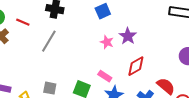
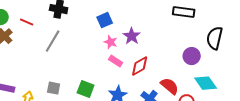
blue square: (103, 11) -> (105, 20), moved
pink rectangle: (105, 76) -> (116, 61), moved

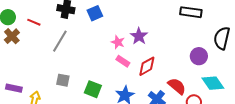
blue square: (105, 20) -> (95, 13), moved
gray square: (54, 88) -> (63, 80), moved

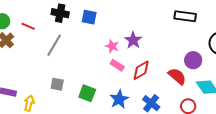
blue square: (95, 13) -> (89, 17), turned 35
red semicircle: (177, 86) -> (177, 76), moved

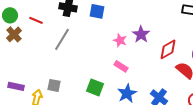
pink rectangle: (117, 65) -> (121, 66), moved
red diamond: (141, 70) -> (168, 49), moved
gray square: (57, 84) -> (54, 85), moved

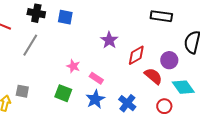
pink star: (120, 40) -> (73, 66), moved
pink rectangle: (121, 66) -> (96, 78), moved

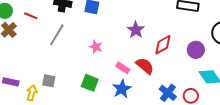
pink star: (73, 66) -> (96, 47), moved
red semicircle: (153, 76) -> (145, 66), moved
blue cross: (127, 103) -> (168, 93), moved

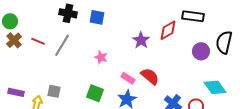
red line: (31, 16) -> (38, 41), moved
red diamond: (163, 45) -> (168, 30), moved
purple circle: (196, 50) -> (201, 51), moved

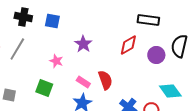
red diamond: (168, 30) -> (128, 45), moved
purple star: (141, 40) -> (83, 44), moved
red semicircle: (150, 76) -> (105, 80), turned 30
green square: (95, 93) -> (44, 88), moved

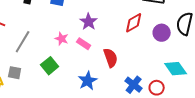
gray line: (17, 49) -> (23, 42), moved
pink rectangle: (83, 82) -> (84, 44), moved
green square: (44, 88) -> (50, 66), turned 30

